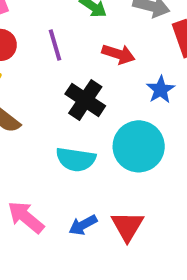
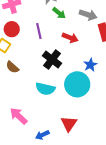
blue star: (161, 90) -> (90, 65), moved
blue arrow: (83, 225) -> (42, 135), moved

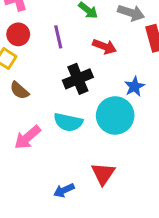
black cross: (52, 59) -> (78, 79), turned 30
pink arrow: (19, 116) -> (28, 137), moved, turned -84

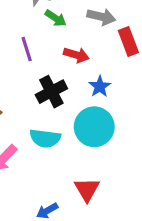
blue star: (134, 87) -> (100, 87), moved

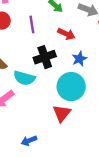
cyan semicircle: (45, 138) -> (24, 78), moved
red triangle: (87, 189) -> (62, 113), moved

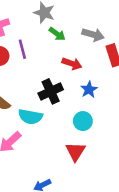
purple line: (32, 24) -> (22, 49), moved
cyan circle: (71, 87) -> (83, 121), size x0.6

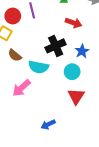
blue star: (89, 90) -> (82, 51), moved
cyan circle: (83, 121) -> (72, 72), moved

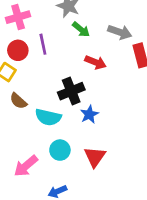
blue star: (82, 51) -> (89, 114), moved
cyan circle: (72, 72) -> (60, 150), moved
pink arrow: (21, 88) -> (26, 166), moved

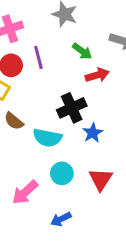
green arrow: (81, 29) -> (82, 51), moved
red arrow: (95, 62) -> (97, 75), turned -36

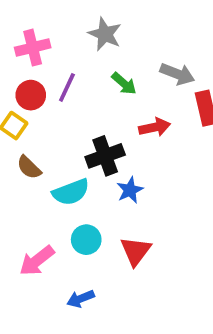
purple line: (38, 57) -> (67, 87), turned 35
red arrow: (97, 75) -> (155, 127), moved
cyan semicircle: (47, 138) -> (71, 192), turned -36

